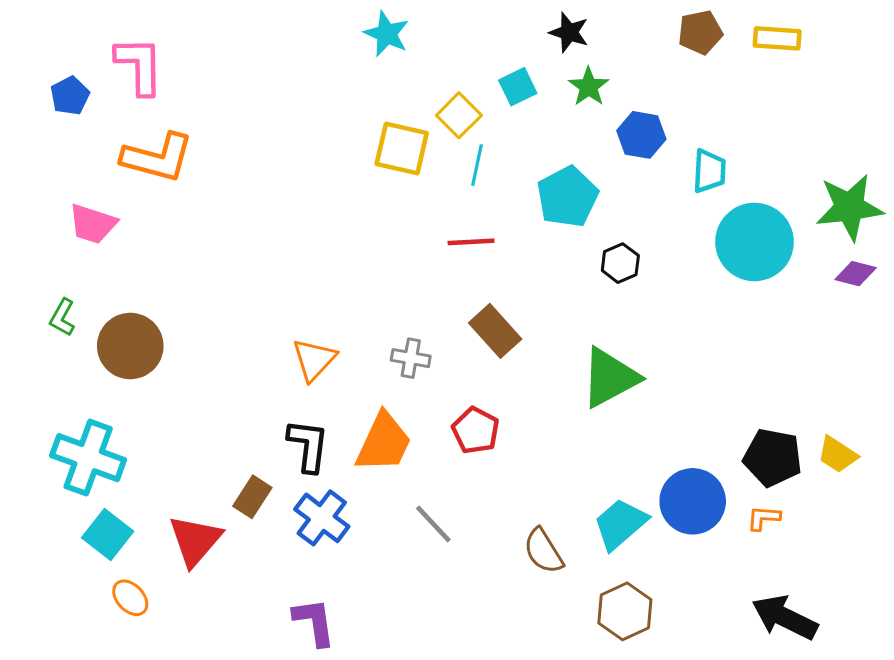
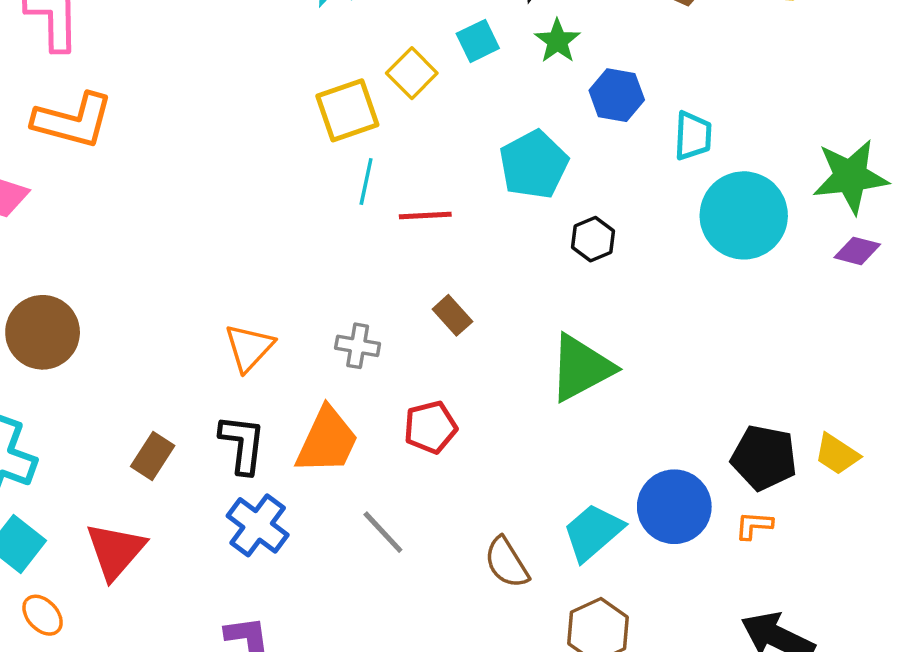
yellow square: (402, 148) -> (347, 110), turned -32
cyan line: (477, 165) -> (366, 182), moved
brown rectangle: (495, 331) -> (452, 315), size x0.7
red pentagon: (476, 430) -> (430, 427), turned 30
brown rectangle: (252, 497) -> (153, 456), moved

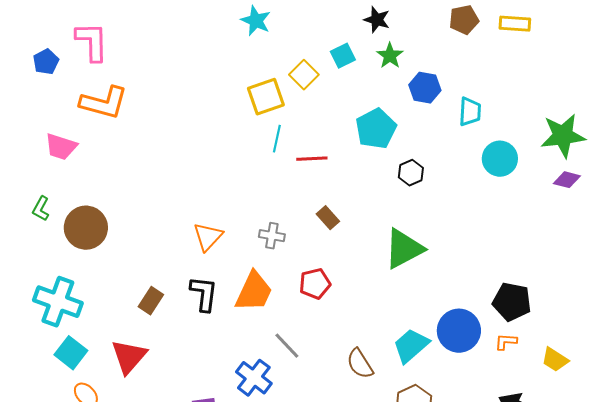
cyan circle: (744, 215) -> (500, 159), size x0.7
yellow trapezoid: (837, 454) -> (555, 360), moved
blue cross: (258, 525) -> (254, 378), moved

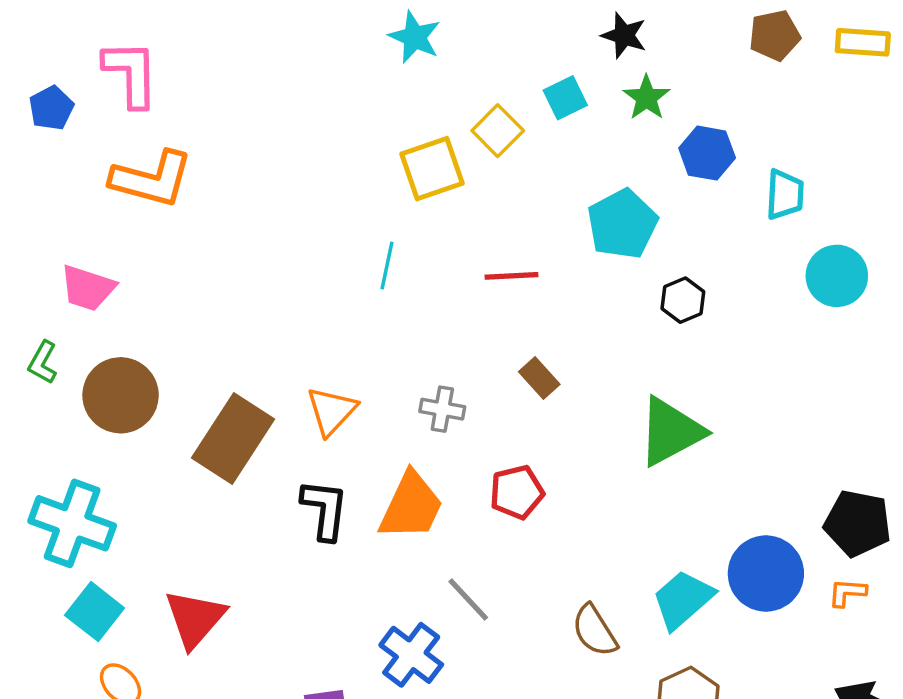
cyan line: (277, 139) -> (387, 266), moved
pink trapezoid: (61, 147) -> (88, 288), moved
brown rectangle: (151, 301) -> (233, 439), moved, size x1.8

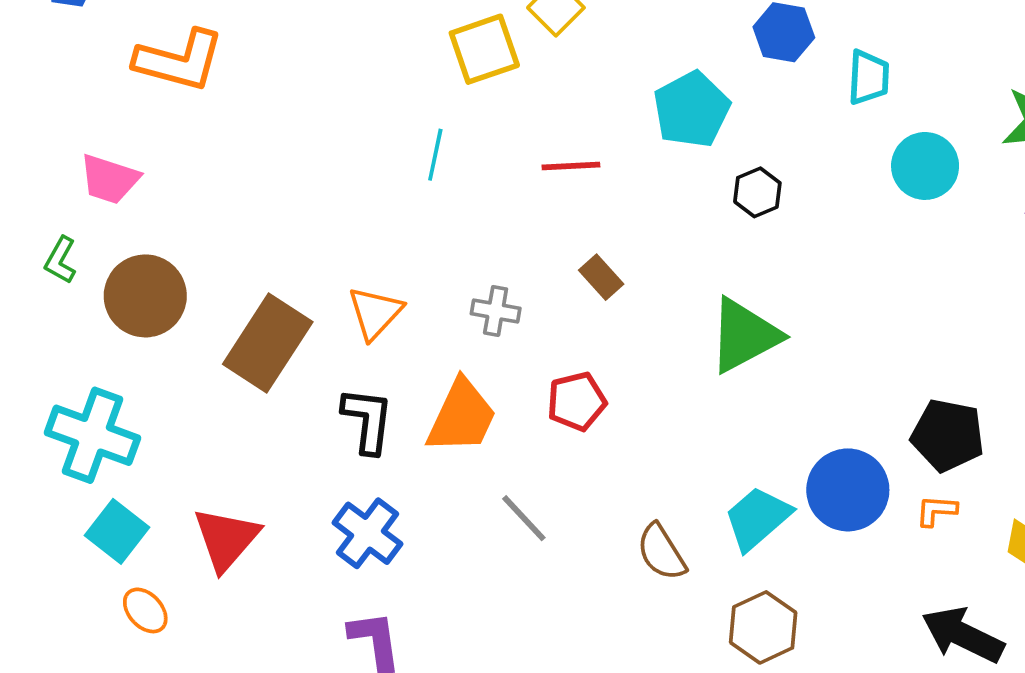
blue cross: (411, 655) -> (368, 533), moved

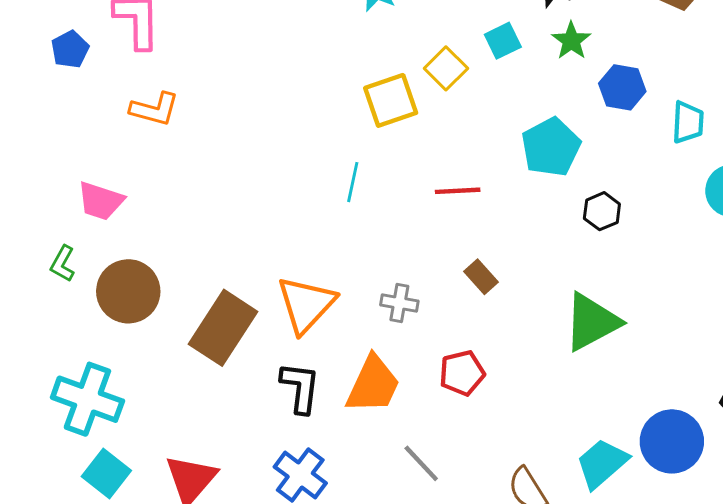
orange L-shape: (179, 60) -> (154, 109), size x0.7
orange triangle: (375, 313) -> (306, 304), size x1.4

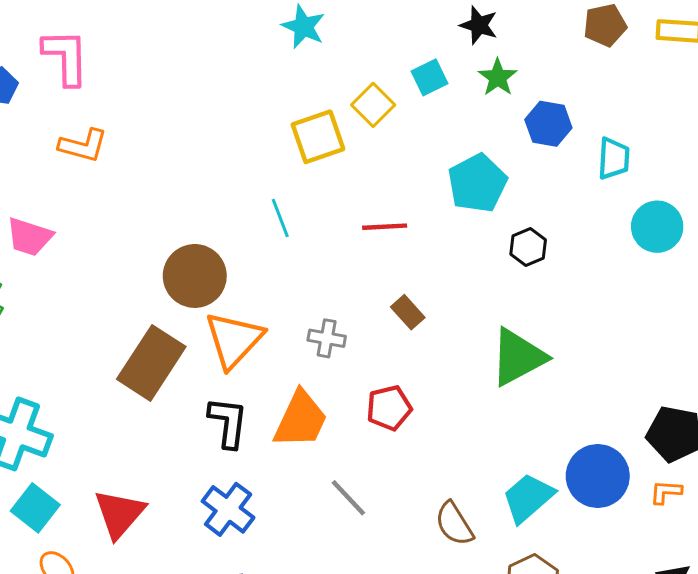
cyan line: (353, 182) -> (280, 218), turned -33
brown circle: (128, 291) -> (195, 276), moved

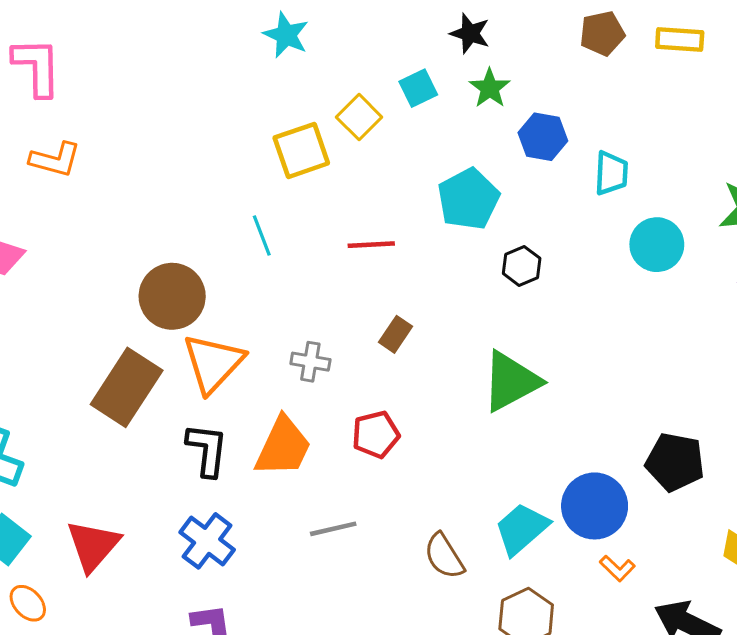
brown rectangle: (408, 312) -> (395, 334), turned 76
orange L-shape: (666, 492) -> (617, 568), moved, turned -140
gray line: (348, 498) -> (333, 529), turned -60

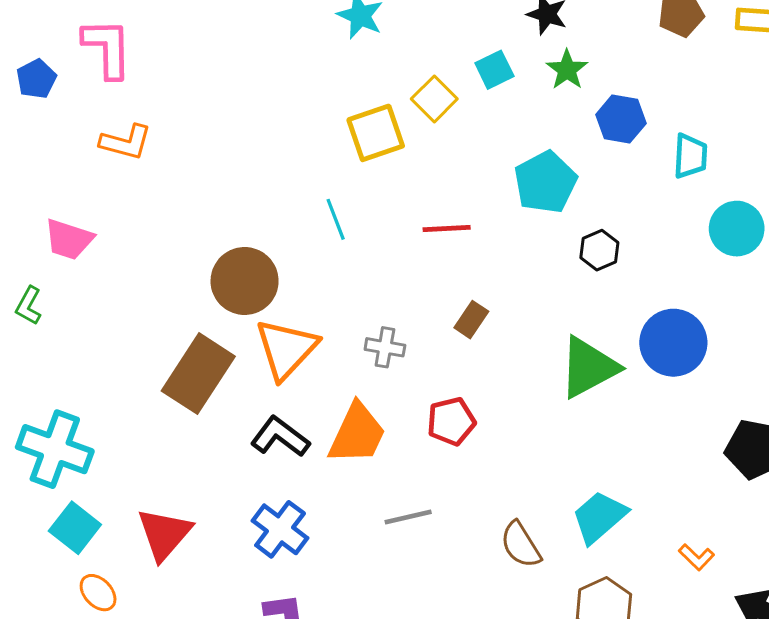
black L-shape: (207, 450) -> (280, 437), turned -60
blue circle: (595, 506) -> (673, 343), moved

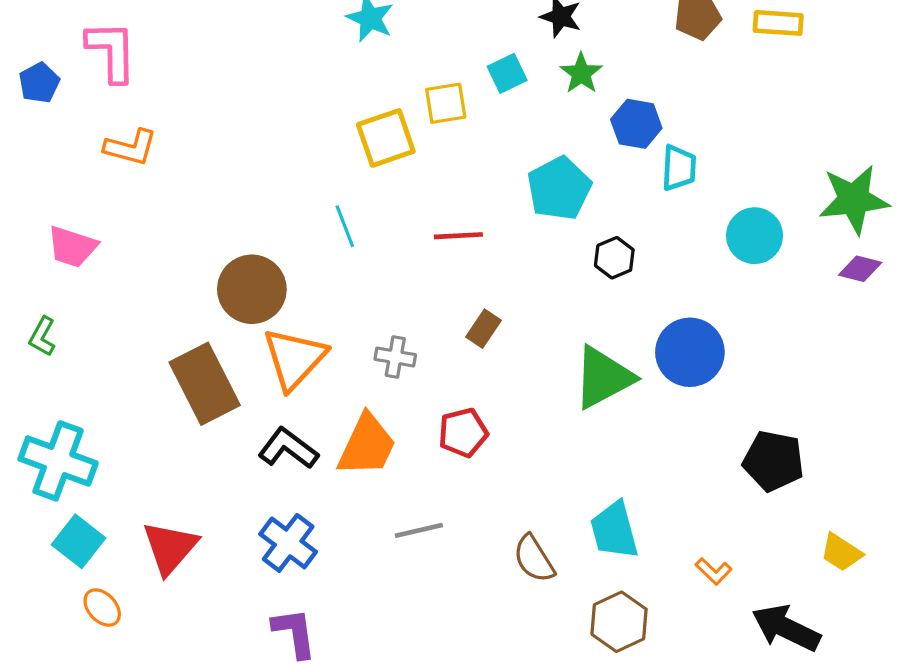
yellow square: (434, 99) -> (446, 103), turned 36
cyan trapezoid: (690, 156) -> (679, 168), moved
green L-shape: (29, 306) -> (42, 337), moved
brown rectangle: (198, 374) -> (205, 384), turned -60
cyan trapezoid: (599, 517) -> (614, 530), turned -64

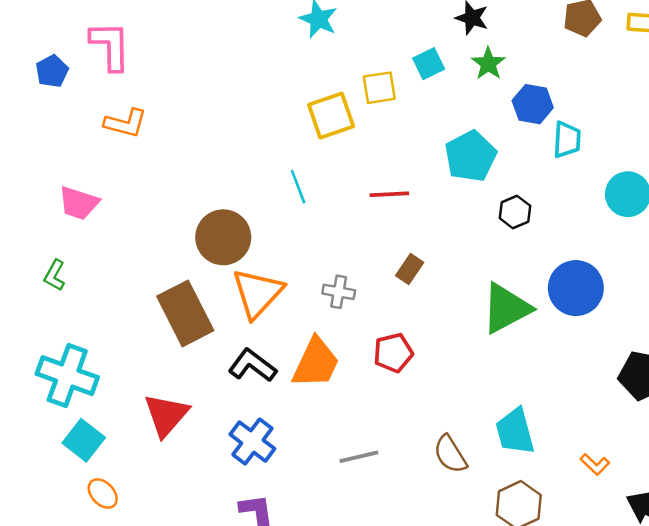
gray line: (419, 530) -> (359, 457), moved
red triangle: (170, 548) -> (166, 415), moved

